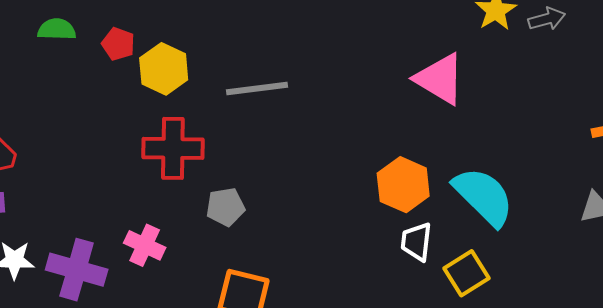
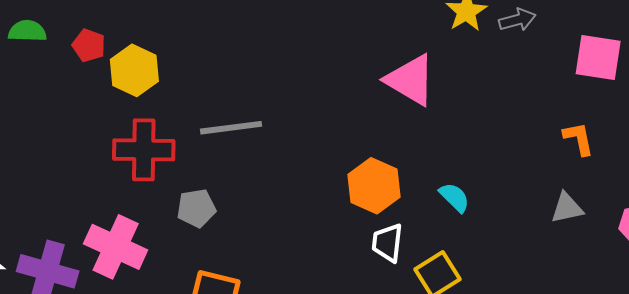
gray line: (257, 89) -> (231, 128), moved
cyan semicircle: (484, 196) -> (454, 197), size x0.5
pink cross: (145, 245) -> (116, 247), size x1.5

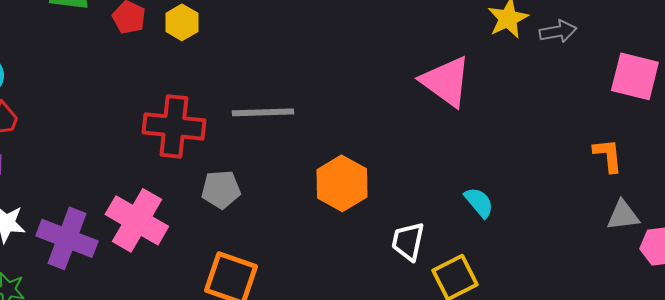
yellow hexagon: (134, 70) -> (182, 22), moved, size x0.7
orange hexagon: (374, 186) -> (342, 183), moved
gray triangle: (567, 208) -> (623, 215), moved

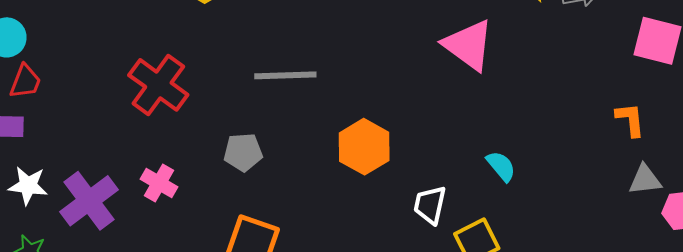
red cross: (174, 126) -> (158, 85), moved, turned 30
pink cross: (137, 220) -> (159, 183), size x0.6
purple cross: (67, 238) -> (89, 201), turned 32

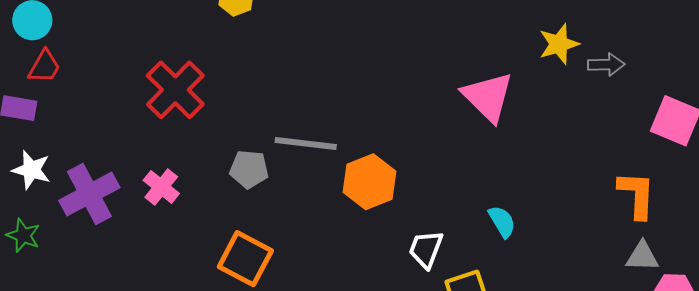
gray line: (285, 75) -> (306, 144), moved
orange L-shape: (630, 120) -> (637, 195), size x1.4

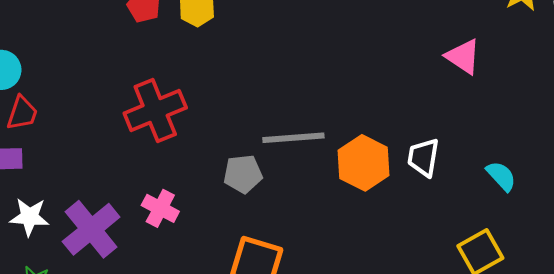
red cross: (175, 90) -> (155, 111), turned 34
pink triangle: (488, 97) -> (463, 57), size x0.7
white trapezoid: (426, 249) -> (423, 157), moved

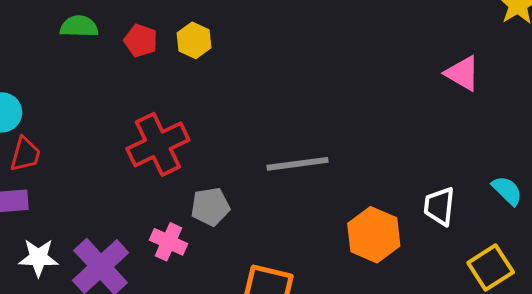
white trapezoid: (423, 157) -> (439, 206), moved
orange hexagon: (364, 163) -> (374, 235), moved
gray pentagon: (243, 174) -> (210, 207), moved

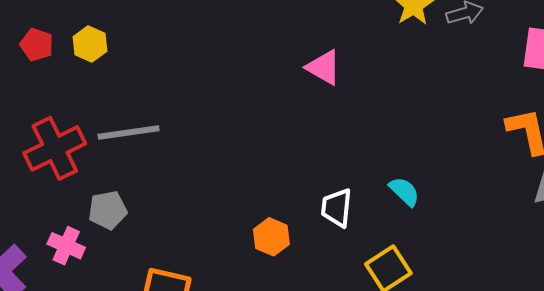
pink triangle: (462, 73) -> (324, 67), moved
gray line: (298, 164) -> (129, 132), moved
orange hexagon: (374, 235) -> (271, 237), size x0.7

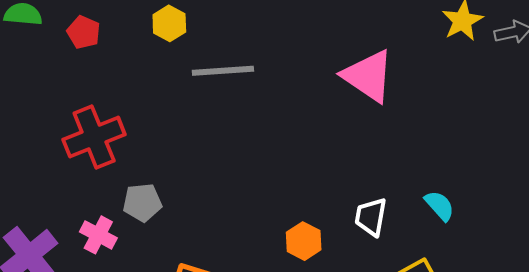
yellow hexagon: (90, 44) -> (169, 23), moved
pink triangle: (324, 67) -> (368, 76), size x1.5
gray line: (129, 132) -> (223, 71), moved

